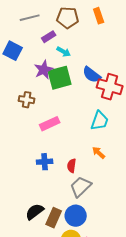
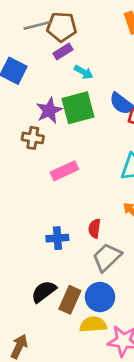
brown pentagon: (68, 18) -> (62, 27), moved
purple star: (44, 70) -> (49, 110), moved
blue cross: (45, 162) -> (57, 238), moved

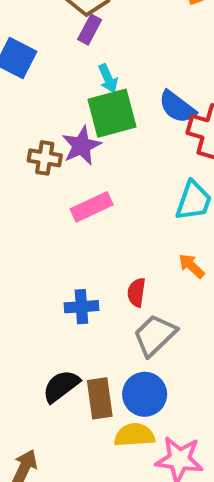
purple rectangle: (63, 52) -> (90, 30), turned -30
cyan arrow: (84, 72) -> (108, 78), moved, turned 36
purple star: (49, 110) -> (81, 146), moved
brown rectangle: (70, 300) -> (100, 398), turned -32

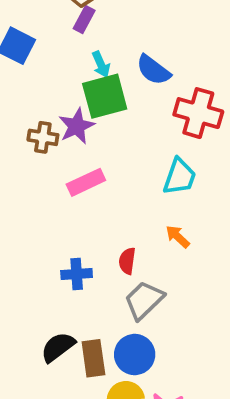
blue semicircle: (177, 107) -> (153, 70), moved

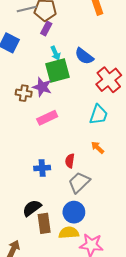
red cross: (198, 113) -> (109, 80), turned 35
purple star: (77, 126) -> (42, 87), turned -30
brown rectangle: (93, 358) -> (44, 223), moved

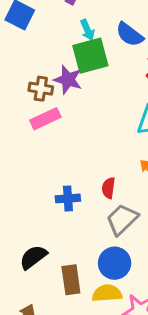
pink rectangle: (47, 118) -> (45, 119), moved
black semicircle: (32, 208) -> (33, 257), moved

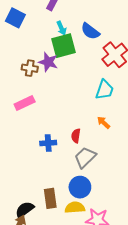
pink rectangle: (45, 119) -> (25, 103), moved
black semicircle: (33, 257) -> (25, 210), moved

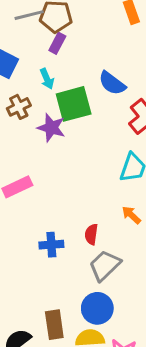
cyan arrow: (62, 28) -> (47, 79), moved
brown cross: (30, 68) -> (19, 107), moved, turned -35

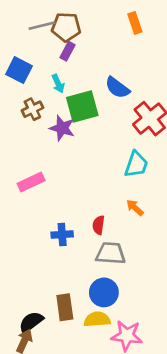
gray trapezoid: (105, 265) -> (111, 253), turned 48

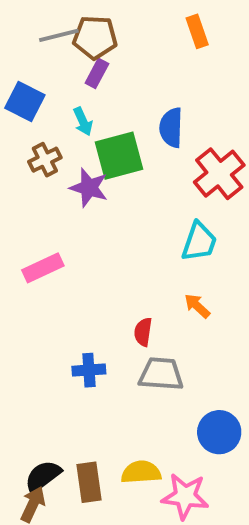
blue semicircle: (117, 88) -> (171, 128), turned 55
blue cross: (62, 234) -> (89, 370), moved
blue circle: (104, 292) -> (219, 432), moved
brown rectangle: (65, 307) -> (89, 482), moved

